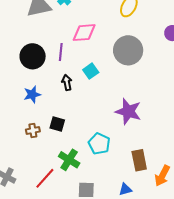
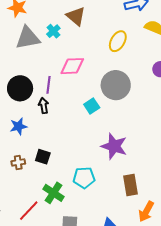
cyan square: (91, 71) -> (92, 106), moved
black arrow: (67, 83) -> (44, 106), moved
cyan pentagon: (99, 144) -> (84, 178), turned -30
brown rectangle: (139, 160) -> (131, 185), moved

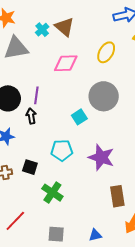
cyan cross: (53, 31) -> (42, 30), moved
pink diamond: (72, 66) -> (66, 63), moved
cyan pentagon: (84, 178) -> (62, 150), moved
green cross: (53, 193) -> (52, 193), moved

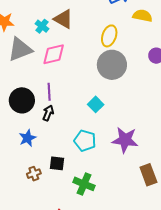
pink diamond: (66, 63) -> (54, 54), moved
gray circle: (104, 96) -> (112, 65), moved
black arrow: (31, 116) -> (48, 113), turned 42
cyan pentagon: (62, 150) -> (85, 141), turned 30

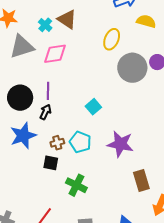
gray circle: (112, 65) -> (132, 68), moved
blue star: (27, 138) -> (23, 136), size x1.5
brown cross: (34, 174) -> (57, 143), moved

